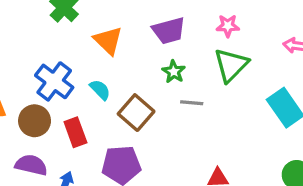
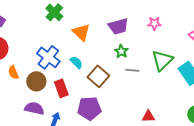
green triangle: (231, 65) -> (162, 60), moved

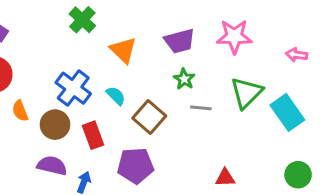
pink star: (154, 23) -> (234, 36), size x1.6

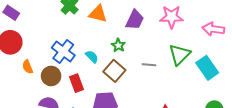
purple trapezoid: (180, 41) -> (135, 20), turned -50
orange triangle: (123, 50) -> (98, 14), moved, turned -30
pink arrow: (297, 55) -> (213, 29), size x1.5
green star: (184, 79) -> (118, 45), moved

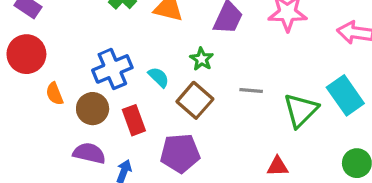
blue cross: (63, 51) -> (112, 69), turned 30
green triangle: (180, 55) -> (301, 110), moved

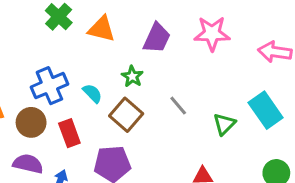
gray line: (251, 90) -> (178, 106), turned 45
green triangle: (301, 110) -> (224, 124), size x0.7

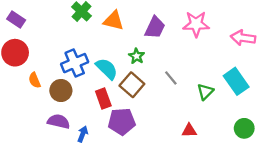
cyan semicircle: (92, 93) -> (107, 69), size x1.5
red rectangle: (69, 133) -> (103, 99), moved

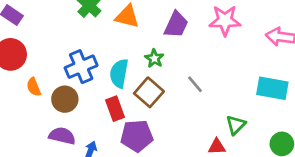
cyan semicircle: (107, 69) -> (119, 73), turned -125
cyan rectangle: (236, 81) -> (272, 88), turned -45
green triangle: (205, 92) -> (236, 125), moved

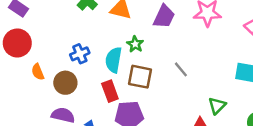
green star: (154, 58) -> (135, 44), moved
blue cross: (81, 67) -> (80, 54), size x0.7
brown square: (149, 92) -> (140, 77), turned -30

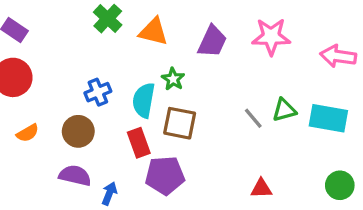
gray line: (181, 69) -> (253, 118), moved
orange semicircle: (38, 72) -> (28, 133), moved, turned -98
green triangle: (217, 106) -> (284, 110), moved, turned 30

